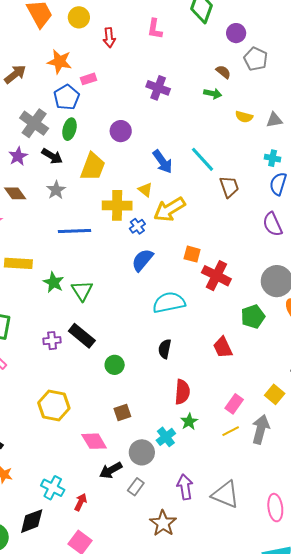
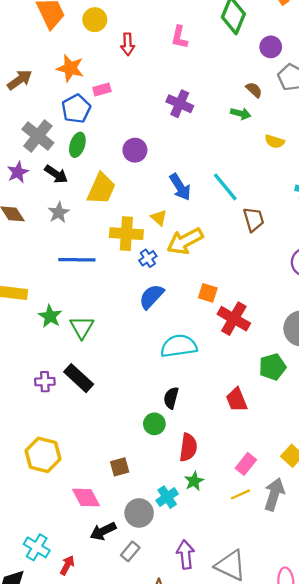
green circle: (115, 365) -> (154, 424), moved

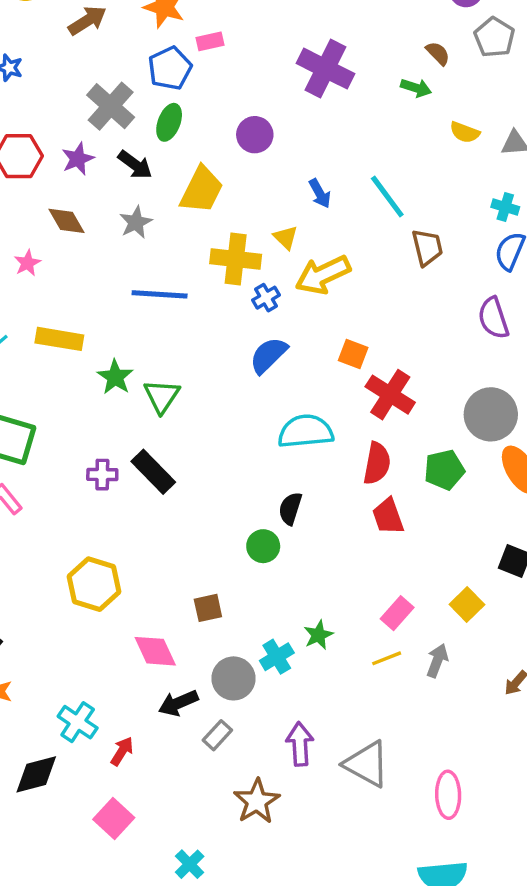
purple cross: (180, 104) -> (325, 69), size x1.4
blue arrow: (180, 187) -> (320, 193), size x0.7
red semicircle: (188, 447) -> (377, 463), moved
gray arrow: (274, 494) -> (437, 661), size x0.7

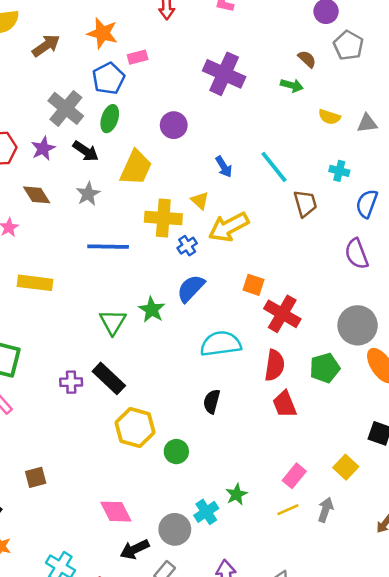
cyan cross: (505, 207) -> (339, 171), moved
green star: (115, 377) -> (152, 310), moved
green circle: (263, 546) -> (176, 452), moved
yellow hexagon: (94, 584) -> (135, 428), moved
brown square: (208, 608) -> (36, 477), moved

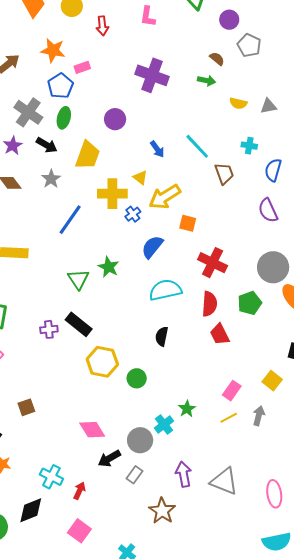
blue line: (108, 247) -> (70, 220), turned -52
orange square: (254, 285) -> (188, 223), moved
blue semicircle: (191, 288) -> (152, 247), moved

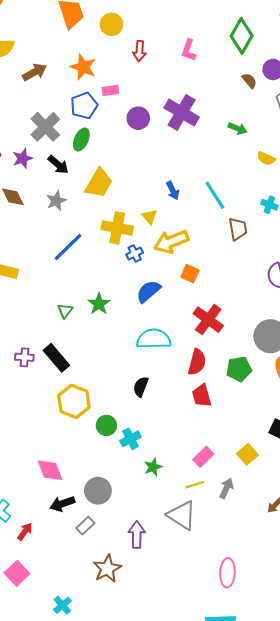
brown semicircle: (217, 59) -> (249, 81), moved
purple circle: (115, 119) -> (138, 118), moved
green triangle: (78, 279) -> (65, 311), size x0.7
cyan cross: (164, 424) -> (131, 439), moved
gray triangle: (224, 481) -> (182, 515), moved

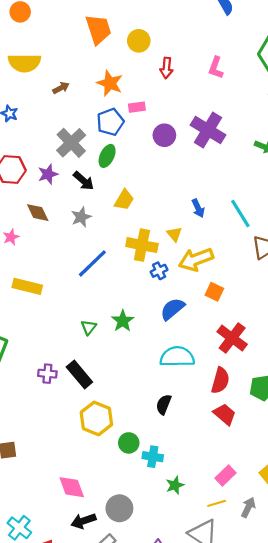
brown arrow: (35, 72) -> (61, 88), size x0.7
yellow trapezoid: (99, 183) -> (124, 200), size x0.7
red trapezoid: (202, 396) -> (225, 414), turned 145
cyan cross: (131, 439) -> (153, 457), turned 36

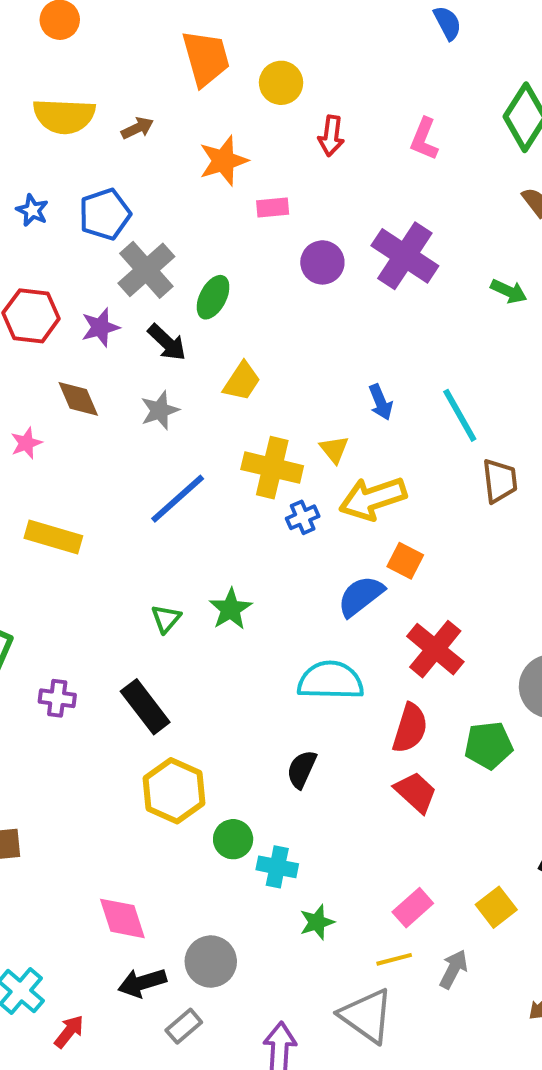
orange star: (110, 83) -> (223, 161), turned 30
brown arrow: (61, 88) -> (137, 128), moved
blue pentagon: (110, 122) -> (105, 214), moved
blue semicircle: (172, 309) -> (361, 596), moved
purple cross: (47, 374) -> (57, 698), moved

